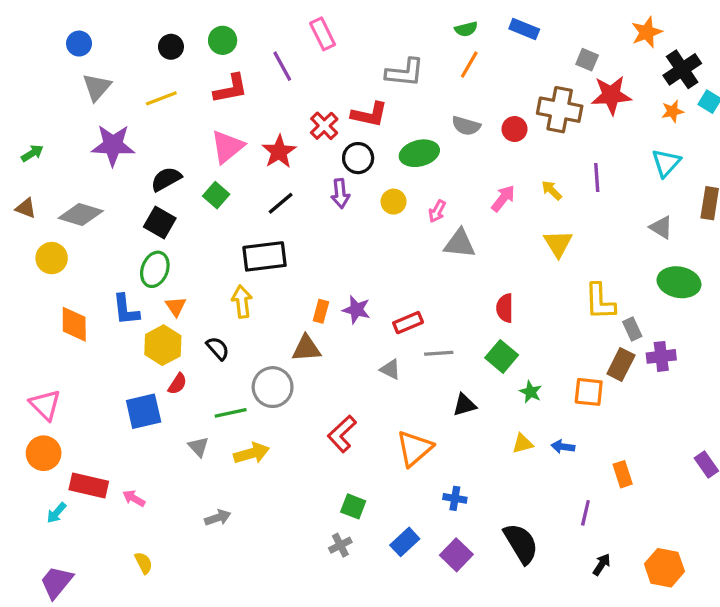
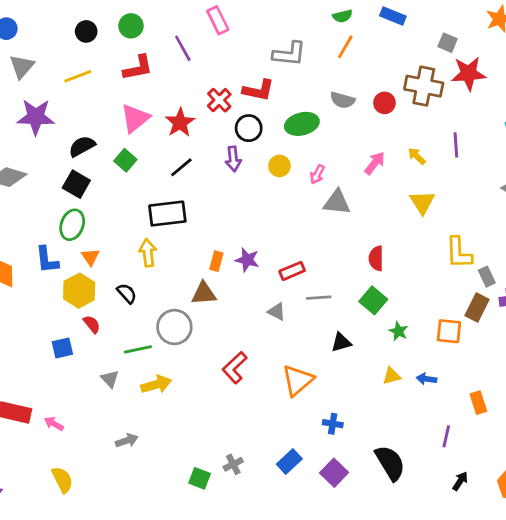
red semicircle: (177, 384) -> (92, 324), turned -72
blue square: (144, 411) -> (62, 348), size x0.7
green square: (353, 506) -> (200, 478), moved
yellow semicircle: (144, 563) -> (62, 480), size x1.4

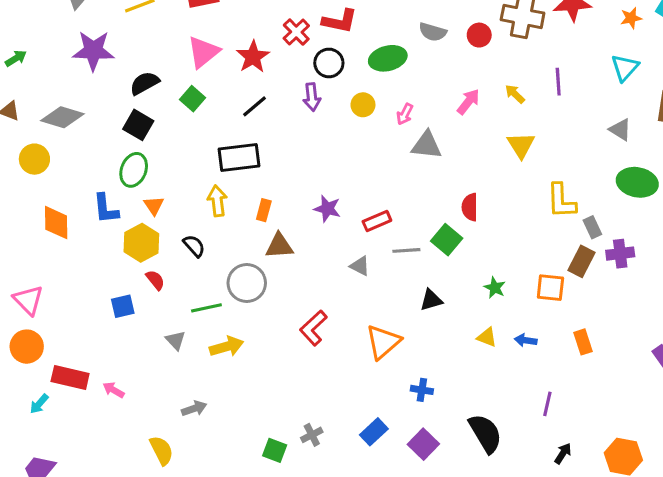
orange rectangle: (216, 261) -> (264, 210), moved
green square: (373, 300) -> (447, 240), moved
yellow triangle: (392, 376) -> (487, 337), turned 36
orange rectangle: (478, 403) -> (583, 342), moved
yellow semicircle: (62, 480) -> (162, 450), moved

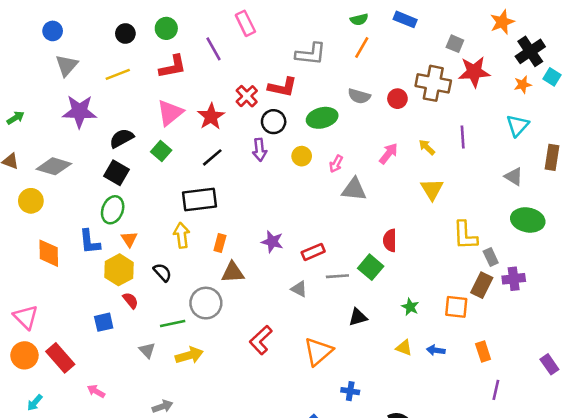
red rectangle: (70, 378) -> (60, 358), moved, turned 36
purple line: (547, 404) -> (496, 390), moved

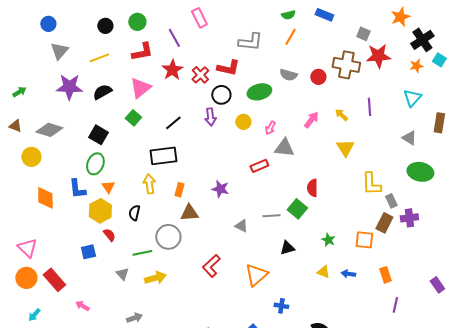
red star: (211, 117) -> (172, 70), moved
black semicircle: (122, 138) -> (102, 92), moved
red rectangle: (313, 252) -> (259, 166), moved
black semicircle: (162, 272) -> (134, 213), turned -126

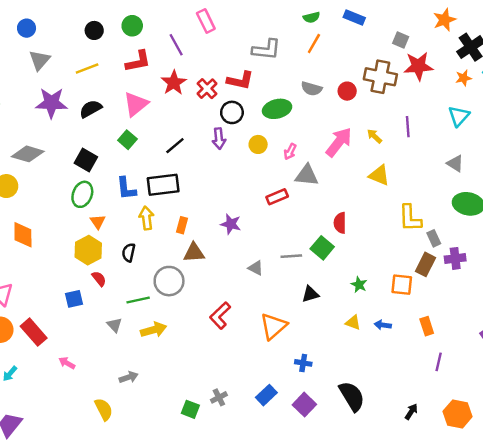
pink arrow: (311, 120) -> (339, 142), size x1.5
yellow triangle: (345, 148) -> (379, 175), turned -36
blue L-shape: (77, 189) -> (126, 188), moved

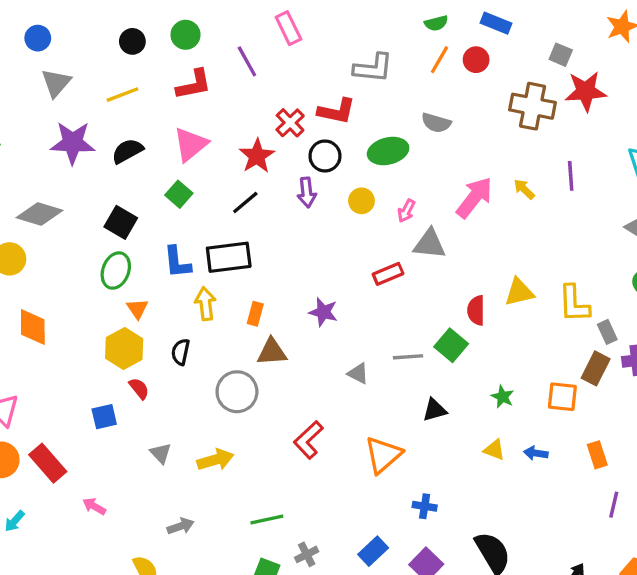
red star: (174, 83) -> (257, 156), moved
red circle: (347, 91) -> (476, 60), moved
yellow triangle: (379, 175) -> (519, 292), moved, turned -35
green line: (138, 300) -> (267, 520), moved

